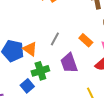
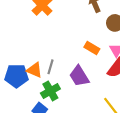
gray line: (55, 39) -> (50, 67), moved

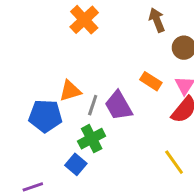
orange triangle: (34, 70) -> (70, 91), moved, turned -42
purple trapezoid: (79, 76) -> (119, 106), moved

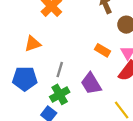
orange triangle: (70, 91) -> (33, 44), moved
purple trapezoid: (119, 106) -> (91, 84), moved

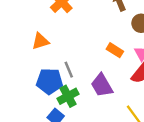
gray line: (60, 70) -> (69, 70), turned -40
blue pentagon: (25, 79) -> (49, 81), moved

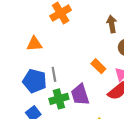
green cross: (68, 96) -> (59, 99), moved

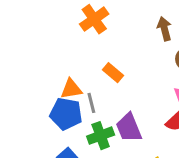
orange triangle: (34, 44) -> (71, 89), moved
orange rectangle: (98, 66) -> (113, 73), moved

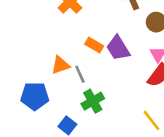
blue pentagon: (66, 114) -> (35, 96), moved
purple trapezoid: (129, 128) -> (118, 48), moved

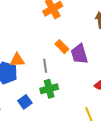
orange triangle: (60, 65) -> (17, 60), moved

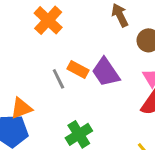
gray line: (45, 66) -> (58, 79), moved

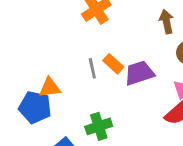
purple trapezoid: (106, 72) -> (139, 73), turned 92

